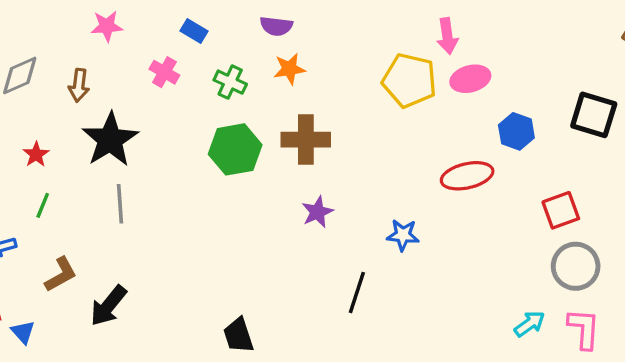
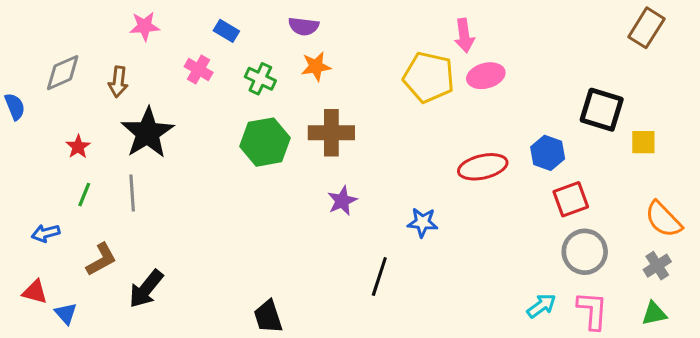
blue hexagon: (516, 131) -> (548, 153), moved
gray line: (120, 204) -> (132, 193), moved

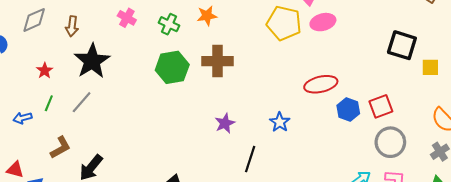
blue hexagon: (548, 153) -> (348, 110), moved
gray line: (132, 193) -> (82, 102), turned 45
purple star: (342, 201) -> (225, 123), moved
blue star: (423, 222) -> (280, 122), turned 30
blue arrow: (46, 233) -> (22, 118), moved

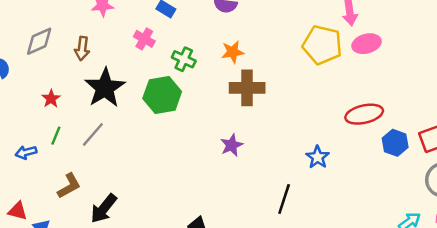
orange star: (207, 16) -> (233, 52), moved
green cross: (169, 24) -> (184, 59), moved
green hexagon: (172, 67) -> (162, 95), moved
purple star: (225, 123) -> (232, 145), moved

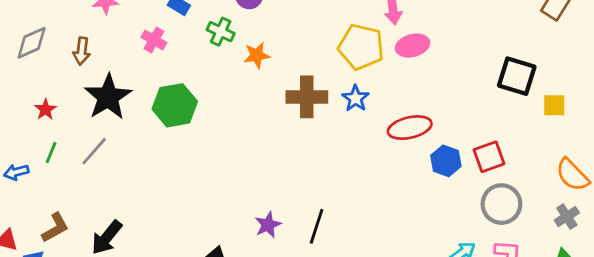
green cross: (184, 59) -> (221, 32), moved
brown cross: (247, 88) -> (307, 97), moved
purple star: (232, 145) -> (268, 225), moved
blue star: (318, 157) -> (355, 98), moved
brown L-shape: (69, 186) -> (55, 228), moved

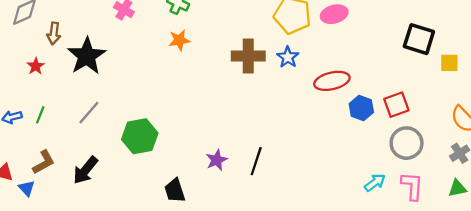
brown arrow: (82, 51) -> (54, 33), moved
orange star: (257, 55) -> (179, 40), moved
green hexagon: (175, 105) -> (140, 136), moved
gray line: (94, 151) -> (89, 113), moved
green line: (51, 153) -> (40, 115), moved

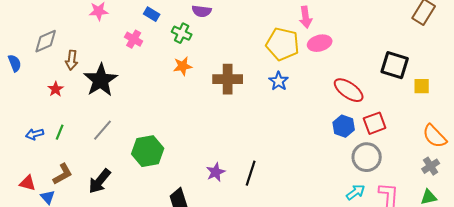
brown cross: (248, 56) -> (228, 79), moved
red ellipse: (332, 81) -> (349, 90), moved, turned 48
gray circle: (407, 143) -> (367, 157), moved

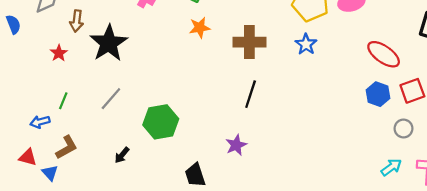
blue arrow: (35, 134) -> (40, 122), moved
gray circle: (367, 157) -> (403, 128), size x0.6
black line: (251, 173) -> (251, 94), moved
black arrow: (100, 181) -> (122, 155), moved, size x0.6

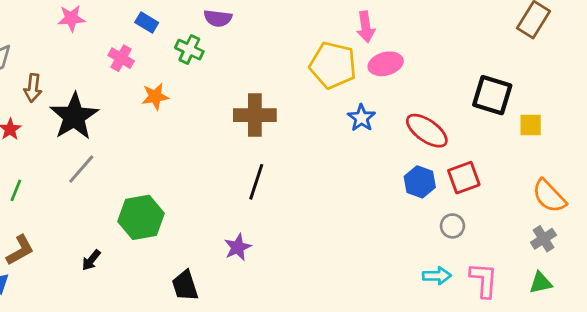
orange star: (200, 28) -> (155, 97), moved
blue star: (306, 44) -> (361, 118), moved
gray line: (111, 99) -> (81, 169), moved
cyan arrow: (391, 167) -> (437, 276), turned 35

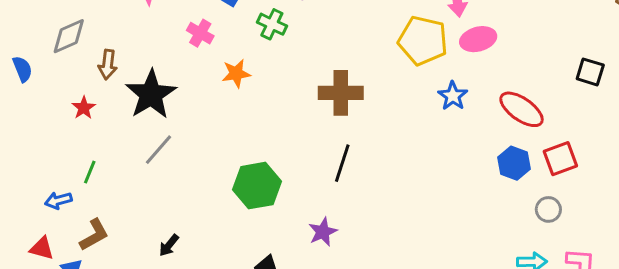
black square: (492, 95) -> (590, 72), size x0.7
green hexagon: (141, 217) -> (257, 186), moved

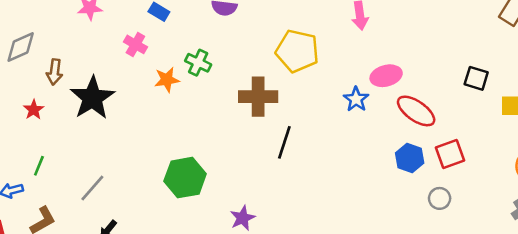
green cross: (272, 24) -> (198, 63), moved
pink ellipse: (478, 39) -> (386, 76), moved
yellow pentagon: (423, 41) -> (297, 51), moved
gray line: (158, 150) -> (92, 188), moved
black line: (342, 163) -> (284, 142), moved

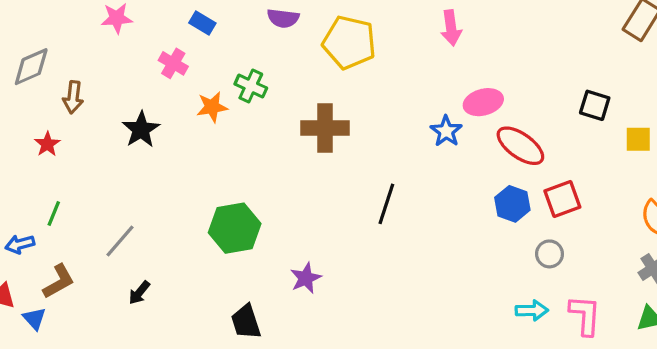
yellow pentagon: (297, 51) -> (349, 42), moved
black star: (92, 98) -> (141, 130), moved, size x0.7
black line: (284, 142) -> (386, 204), moved

